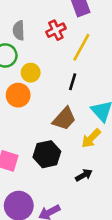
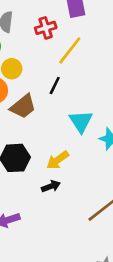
brown trapezoid: (64, 119) -> (23, 107), moved
yellow arrow: (91, 138) -> (58, 160), moved

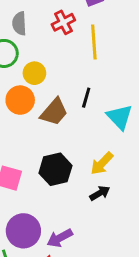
yellow line: (70, 50) -> (94, 42), turned -32
black line: (55, 86) -> (86, 98), moved

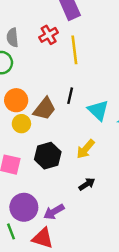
yellow circle: (34, 73) -> (21, 124), moved
black arrow: (100, 193) -> (87, 184), moved

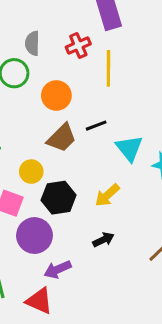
black line: (70, 96) -> (96, 126), turned 49
orange circle: (16, 100) -> (56, 95), moved
yellow circle: (21, 124) -> (31, 172), moved
purple circle: (24, 207) -> (34, 236), moved

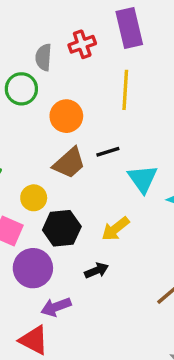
red cross: (78, 46) -> (82, 44), moved
black arrow: (103, 240) -> (97, 270), moved

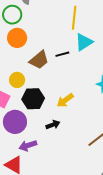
orange circle: (66, 116) -> (17, 38), moved
cyan triangle: (143, 179) -> (84, 42), moved, turned 30

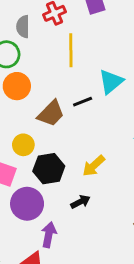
yellow line: (74, 18) -> (71, 50), moved
purple arrow: (28, 146) -> (49, 235), turned 126

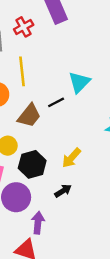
yellow line: (71, 50) -> (22, 71), moved

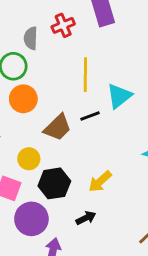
yellow line: (22, 71) -> (85, 75), moved

